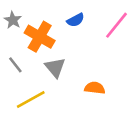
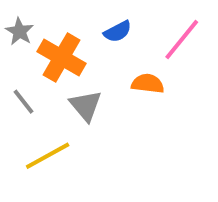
orange semicircle: (95, 88) -> (148, 84), moved

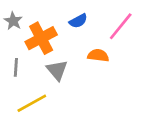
orange cross: (62, 58) -> (41, 38), turned 32
gray line: (24, 102) -> (16, 67), turned 42

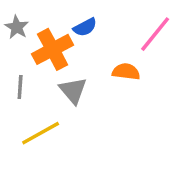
blue semicircle: (78, 21) -> (85, 27), moved

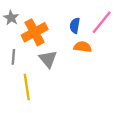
blue semicircle: (85, 27) -> (75, 26), moved, turned 128
yellow line: (41, 133) -> (27, 87), turned -70

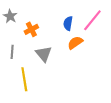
orange cross: (35, 32) -> (31, 29), size x0.6
orange semicircle: (83, 47) -> (75, 43), turned -42

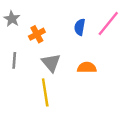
orange semicircle: (75, 43) -> (87, 67), moved, turned 35
yellow line: (24, 79) -> (45, 92), moved

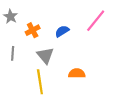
blue semicircle: (80, 27) -> (62, 31), moved, turned 48
orange semicircle: (87, 67) -> (77, 73), moved

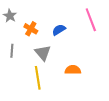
pink line: (96, 21) -> (91, 20), turned -60
orange cross: (33, 30) -> (31, 29), turned -32

